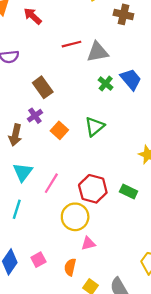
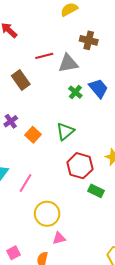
brown cross: (123, 14) -> (89, 40), moved
brown rectangle: (43, 87) -> (21, 80), moved
red hexagon: (93, 189) -> (80, 166), moved

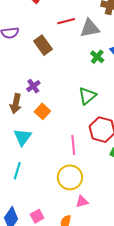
orange square: (33, 135) -> (42, 111), moved
pink line: (25, 183) -> (73, 145), moved, turned -36

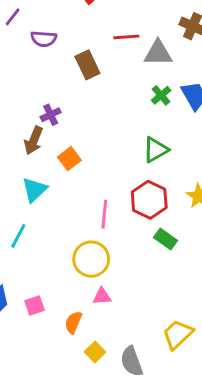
purple cross: (33, 86) -> (51, 115), moved
green triangle: (87, 96) -> (156, 150), moved

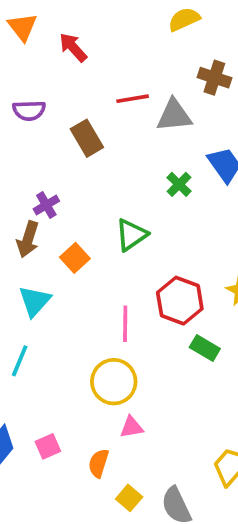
green cross: (161, 95) -> (179, 184), moved
green triangle: (156, 150) -> (131, 235), moved

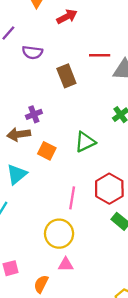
red arrow: (73, 47) -> (67, 17), turned 96
brown arrow: (28, 239) -> (19, 134), turned 55
orange square: (75, 258) -> (47, 151), turned -30

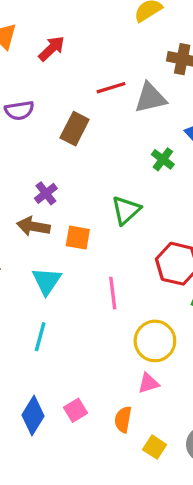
brown rectangle: (66, 76) -> (75, 129), turned 65
brown arrow: (19, 134) -> (33, 226), turned 35
pink line: (72, 198) -> (113, 293), moved
yellow circle: (59, 234) -> (155, 341), moved

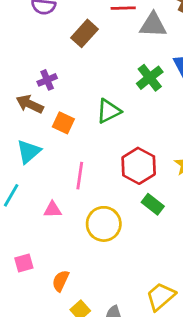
green cross: (163, 159) -> (150, 78), size x1.4
pink triangle: (148, 383) -> (52, 210), moved

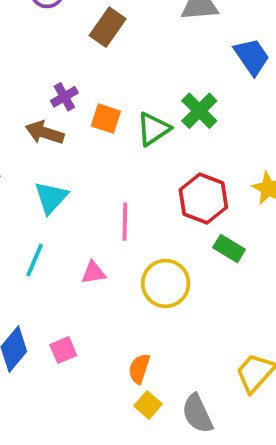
green cross: (150, 78) -> (199, 111), moved
orange square: (63, 123) -> (106, 119), moved
orange semicircle: (61, 281) -> (139, 369), moved

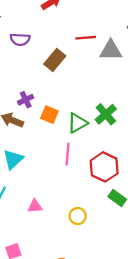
pink line: (125, 222) -> (67, 154), moved
yellow circle: (166, 283) -> (78, 216), size x0.6

